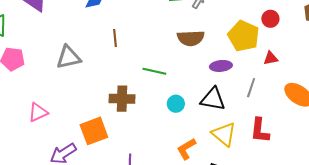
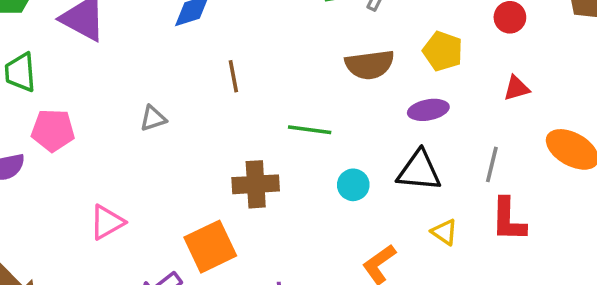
yellow pentagon: (244, 36) -> (443, 51), moved, size x0.7
gray triangle: (69, 57) -> (153, 118), size x0.6
gray line: (251, 88) -> (492, 164), moved
yellow triangle: (224, 134) -> (444, 232), size x0.6

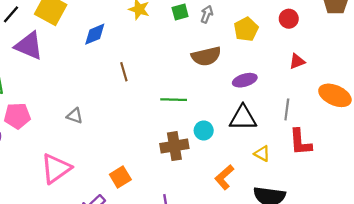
yellow pentagon: (443, 51) -> (246, 29), moved, turned 30
gray triangle: (153, 118) -> (75, 116), moved, turned 42
brown cross: (256, 184) -> (174, 146), moved
pink triangle: (107, 222) -> (56, 168), size x1.4
orange square: (210, 247) -> (120, 177), size x0.7

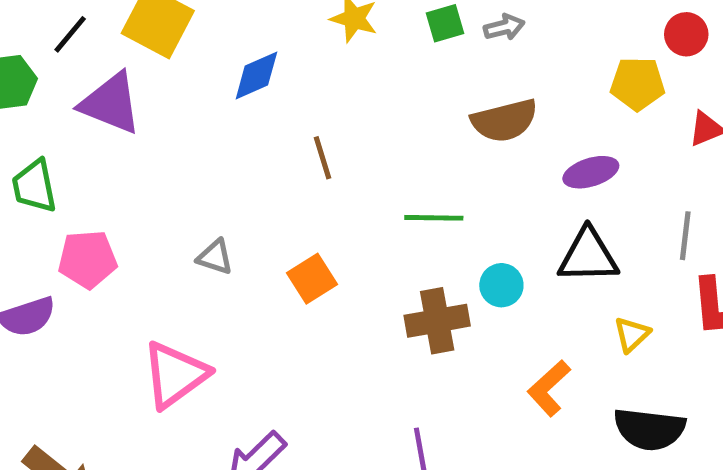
gray arrow: (207, 14) -> (504, 27), turned 56
yellow pentagon: (246, 29) -> (637, 84), moved, turned 30
yellow triangle: (262, 154) -> (632, 334), turned 49
orange square: (120, 177) -> (312, 279), moved

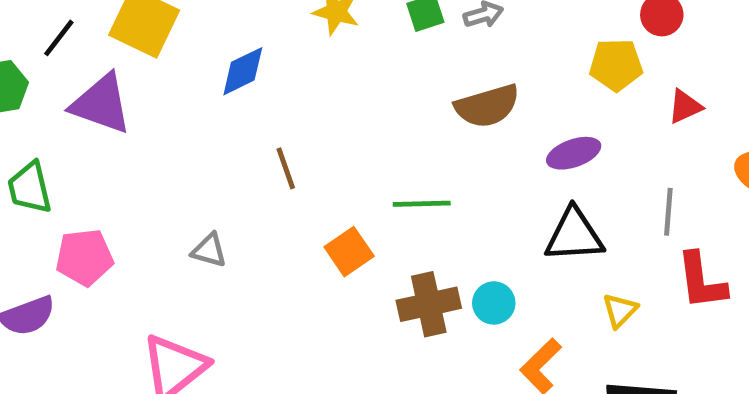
brown line: (322, 158) -> (286, 168), moved
orange square: (312, 279) -> (349, 252), moved
cyan circle: (501, 285) -> (494, 303), moved

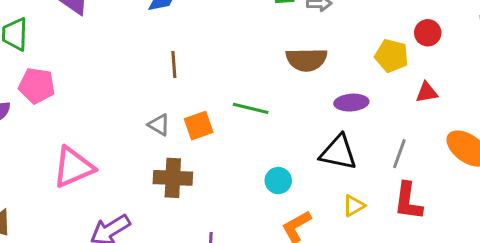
gray triangle: (209, 250) -> (159, 125), moved
brown cross: (429, 304) -> (173, 178), moved

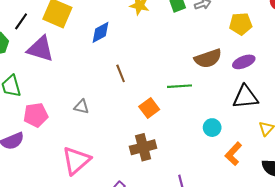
yellow pentagon: (392, 56) -> (241, 24), moved
brown semicircle: (307, 60) -> (208, 58), moved
gray triangle: (159, 125) -> (81, 107), moved

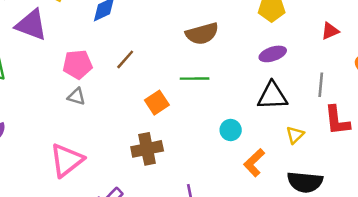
brown semicircle: (208, 58) -> (202, 34), moved
brown line: (121, 73) -> (125, 59), turned 60
pink pentagon: (36, 115) -> (78, 64), moved

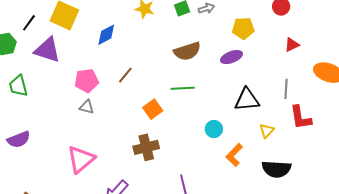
purple ellipse: (273, 54) -> (232, 57), moved

